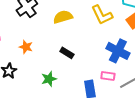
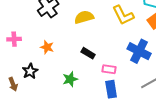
pink rectangle: (108, 76) -> (109, 69), moved

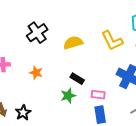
black star: (30, 71) -> (23, 113), moved
green star: (70, 79) -> (68, 96), moved

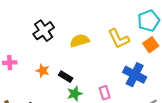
black rectangle: (77, 79) -> (66, 77), moved
pink rectangle: (98, 95) -> (105, 93), turned 64

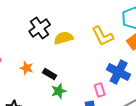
black cross: (44, 31) -> (40, 28), moved
pink rectangle: (105, 93) -> (100, 90), moved

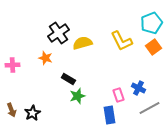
orange star: (27, 68) -> (45, 58), moved
blue cross: (119, 72) -> (138, 88), moved, size x0.6

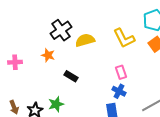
blue cross: (138, 88) -> (119, 91), moved
pink rectangle: (118, 95) -> (121, 72), moved
green star: (77, 96) -> (56, 104), moved

